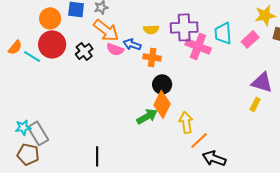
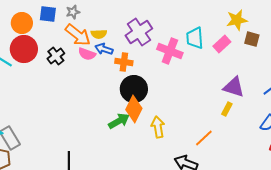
purple cross: (184, 27) -> (139, 32), moved, turned -32
yellow semicircle: (151, 29) -> (99, 34), moved
black circle: (162, 84) -> (134, 89), size x1.4
orange line: (199, 140) -> (204, 138), moved

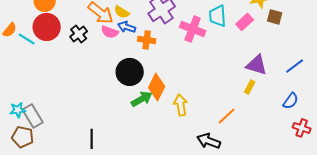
yellow semicircle: (99, 34) -> (122, 12), turned 35
black circle: (134, 89) -> (130, 72), moved

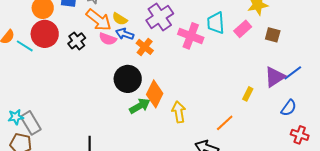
brown square: (275, 17) -> (273, 35), moved
orange cross: (147, 40) -> (145, 47), turned 30
purple triangle: (257, 65) -> (275, 77), moved, turned -50

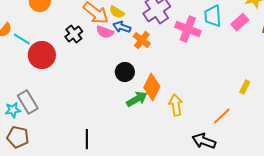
red circle: (45, 34) -> (42, 55), moved
black circle: (128, 79) -> (125, 72), size x0.7
gray rectangle: (31, 123) -> (28, 102), moved

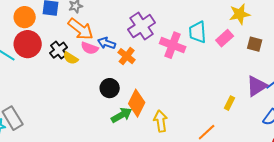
yellow semicircle: (117, 12) -> (71, 58), moved
red circle: (42, 55) -> (28, 44), moved

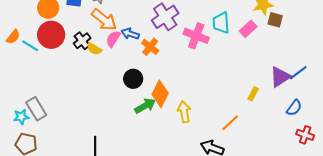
brown square: (255, 44) -> (275, 20), moved
pink semicircle: (90, 48) -> (113, 39), turned 102

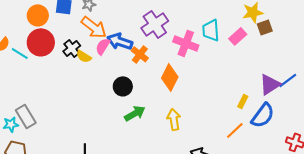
brown square: (275, 20) -> (265, 27), turned -35
blue arrow: (130, 34) -> (120, 41), size x1.4
orange diamond: (160, 94) -> (170, 77), moved
blue semicircle: (294, 108) -> (263, 115), moved, size x1.5
orange line: (230, 123) -> (235, 130), moved

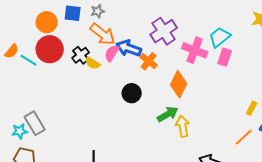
cyan trapezoid: (211, 30) -> (220, 37), turned 55
pink rectangle: (238, 36) -> (225, 57), moved, turned -30
green arrow: (135, 113) -> (168, 114), moved

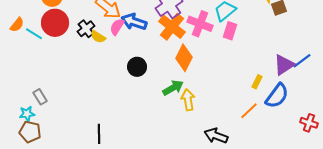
orange cross: (149, 61) -> (172, 27), moved, size x1.5
gray rectangle: (35, 123) -> (40, 97), size x0.7
cyan star: (20, 131) -> (27, 114), moved

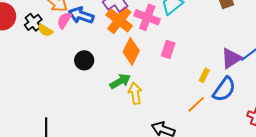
pink rectangle: (230, 31) -> (168, 49), moved

